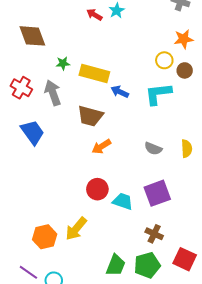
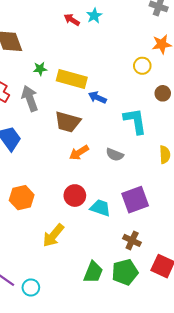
brown circle: (185, 70) -> (163, 93), moved
cyan L-shape: (158, 94) -> (135, 121), moved, turned 88
gray semicircle: (153, 149) -> (115, 155), moved
orange hexagon: (45, 237) -> (22, 198), moved

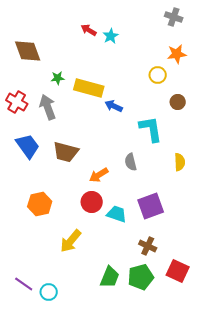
cyan star: (94, 16) -> (111, 36), moved
brown trapezoid: (68, 122) -> (66, 152), moved
orange arrow: (79, 153) -> (99, 175), moved
gray semicircle: (115, 155) -> (131, 162), turned 54

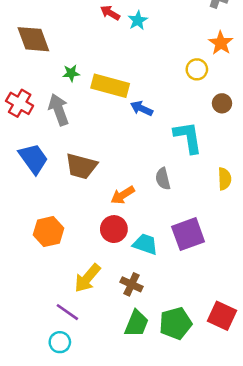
orange star: (177, 54) -> (221, 43), turned -30
brown cross: (148, 246) -> (131, 284), moved
purple line: (24, 284) -> (67, 312), moved

